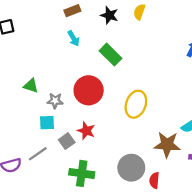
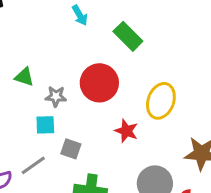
red star: (86, 131) -> (126, 131), moved
gray square: (67, 141) -> (71, 149), turned -35

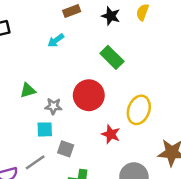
cyan arrow: (80, 15) -> (56, 40), moved, turned 84
green triangle: (24, 77) -> (28, 90), turned -35

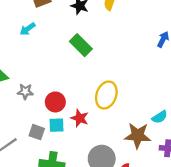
red circle: (89, 95) -> (55, 102), moved, size x0.7
cyan square: (45, 129) -> (56, 125), moved

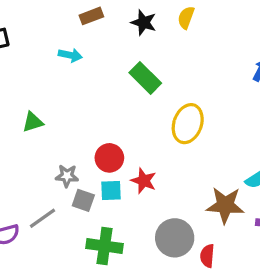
cyan arrow: (28, 29) -> (70, 55), turned -133
gray star: (25, 92) -> (67, 176), moved
yellow ellipse: (106, 95) -> (188, 124), moved

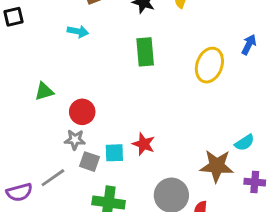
green rectangle: (145, 78) -> (145, 52), turned 40
yellow ellipse: (188, 124) -> (209, 65), moved
red circle: (109, 158) -> (82, 112), moved

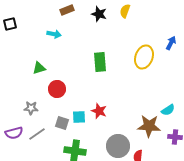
green rectangle: (145, 52) -> (100, 62), moved
green triangle: (44, 91) -> (39, 68), moved
gray star: (75, 140) -> (31, 108), moved
purple semicircle: (19, 192) -> (14, 133), moved

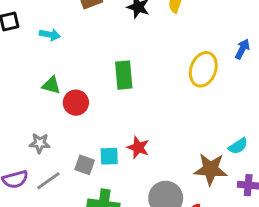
cyan arrow: (54, 34) -> (50, 35), moved
green rectangle: (100, 62) -> (124, 75), moved
green triangle: (39, 68) -> (51, 85), turned 32
red circle: (57, 89) -> (76, 103), moved

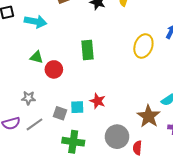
cyan arrow: (50, 35) -> (36, 22), size x1.5
brown star: (211, 169) -> (149, 116), turned 30

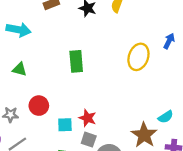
red circle: (54, 69) -> (39, 106), moved
gray square: (60, 113) -> (89, 140), moved

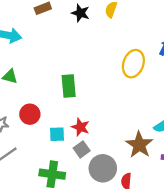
green rectangle: (76, 61) -> (69, 86), moved
gray square: (89, 140) -> (82, 149), turned 35

